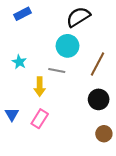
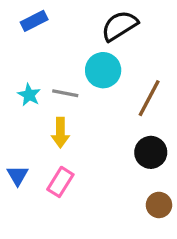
gray line: (57, 71) -> (65, 93), moved

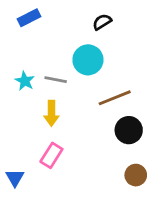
black semicircle: (120, 26) -> (102, 22), size x0.6
brown line: (149, 98) -> (115, 98), moved, turned 40
blue triangle: (18, 175) -> (15, 178), moved

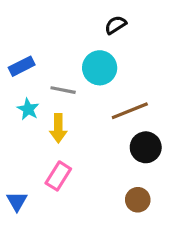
blue rectangle: (29, 18) -> (22, 66), moved
cyan star: (25, 81) -> (28, 109), moved
brown circle: (136, 175) -> (138, 200), moved

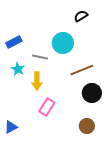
black semicircle: (115, 25) -> (81, 16), moved
pink rectangle: (58, 176) -> (47, 107), moved
blue triangle: (17, 201) -> (11, 127), turned 32

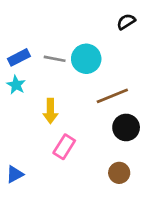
black semicircle: (81, 16) -> (126, 22), moved
gray line: (40, 57) -> (55, 59), moved
cyan star: (18, 69) -> (16, 85), moved

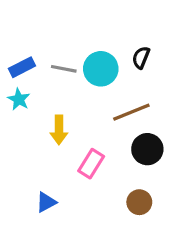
black semicircle: (126, 22) -> (141, 58), moved, turned -36
pink rectangle: (64, 147) -> (91, 164), moved
blue triangle: (15, 174) -> (46, 202), moved

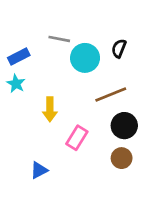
gray line: (64, 69) -> (59, 39), moved
brown circle: (139, 202) -> (122, 158), moved

